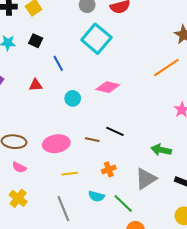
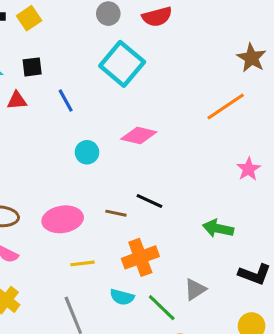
black square: (36, 41) -> (32, 67), turned -32
red triangle: (36, 85) -> (17, 100), moved
orange cross: (109, 169) -> (140, 257), size x1.6
gray triangle: (146, 179) -> (195, 289), moved, size x0.7

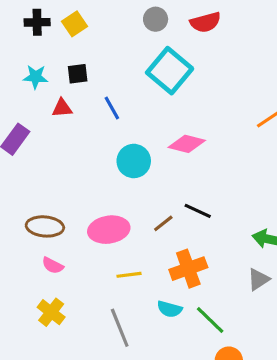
cyan circle: (87, 152) -> (134, 161), size x1.4
brown line: (116, 213) -> (163, 223), turned -50
gray triangle: (195, 289) -> (258, 279), moved

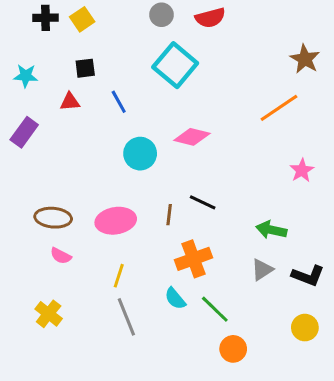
cyan star: (36, 77) -> (26, 76), moved
brown line: (163, 223) -> (169, 215), turned -45
yellow line: (129, 275) -> (119, 276), moved, turned -65
cyan semicircle: (170, 309) -> (175, 299), turned 35
yellow cross: (51, 312) -> (49, 314), moved

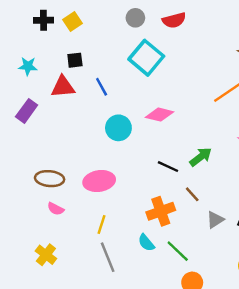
red triangle: (70, 102) -> (63, 87), size x1.5
brown line: (169, 215) -> (192, 194), moved, turned -49
green arrow: (271, 230) -> (201, 157), moved, turned 130

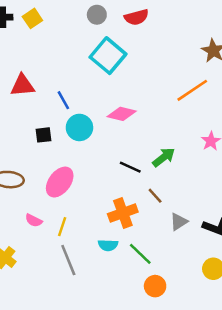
black square: (75, 60) -> (44, 135), moved
blue line: (102, 87) -> (63, 100), moved
pink ellipse: (99, 181) -> (60, 182), turned -44
pink semicircle: (56, 209) -> (34, 220), moved
cyan semicircle: (146, 243) -> (108, 245), turned -48

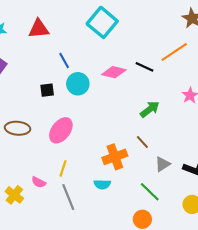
red triangle: (22, 85) -> (39, 29), moved
black line: (130, 167) -> (145, 67), moved
pink semicircle: (34, 220) -> (39, 182), moved
green line: (140, 254) -> (150, 192), moved

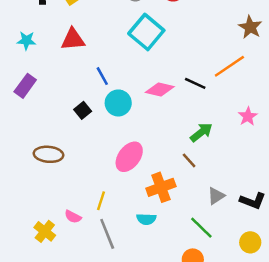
black square: (47, 90) -> (83, 110), turned -32
pink ellipse: (61, 130) -> (129, 157), moved
brown line: (142, 142) -> (189, 160), moved

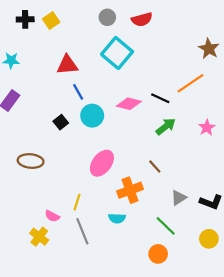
red triangle: (73, 39) -> (67, 65), moved
green arrow: (201, 132) -> (166, 126), moved
yellow cross: (45, 231) -> (39, 237), moved

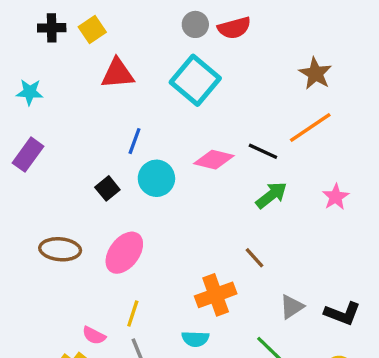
gray circle: (107, 17) -> (195, 24), moved
brown star: (209, 49) -> (315, 73), moved
red triangle: (67, 65) -> (118, 73), moved
blue line: (78, 92) -> (134, 141), turned 49
pink ellipse: (102, 163) -> (124, 253), moved

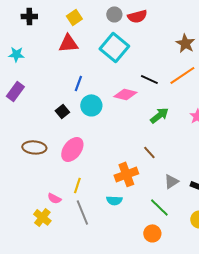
yellow square: (92, 30) -> (74, 17), moved
black line: (263, 151) -> (149, 79), moved

